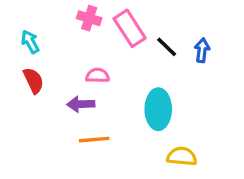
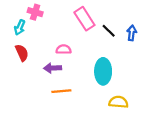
pink cross: (89, 18) -> (35, 12), moved
cyan arrow: (30, 42) -> (20, 27), turned -128

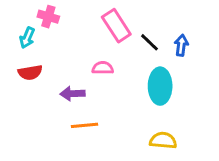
pink semicircle: (64, 49) -> (103, 68), moved
red semicircle: (22, 53) -> (30, 72), turned 105
cyan ellipse: (103, 71) -> (160, 86), moved

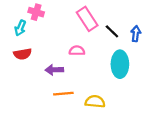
yellow semicircle: (163, 140) -> (95, 102), moved

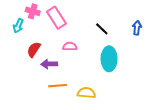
pink rectangle: (87, 19) -> (56, 18), moved
blue arrow: (136, 34) -> (137, 28), moved
red semicircle: (23, 54) -> (34, 50), moved, turned 133

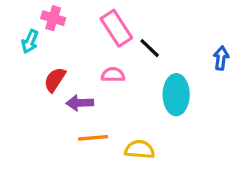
pink rectangle: (56, 18) -> (116, 28), moved
blue arrow: (137, 28) -> (221, 58), moved
black line: (102, 29) -> (150, 48), moved

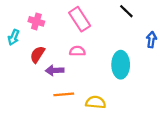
pink cross: (53, 18) -> (36, 21), moved
cyan arrow: (30, 41) -> (14, 37), moved
black line: (150, 48) -> (126, 11), moved

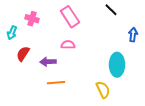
red semicircle: (37, 54) -> (23, 54), moved
cyan ellipse: (121, 65) -> (117, 65), moved
yellow semicircle: (96, 102) -> (103, 90), moved, turned 60

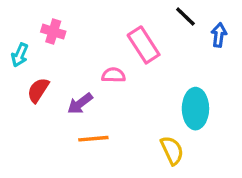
pink rectangle: (70, 17) -> (144, 45), moved
blue arrow: (133, 35) -> (219, 35), moved
purple arrow: (48, 62) -> (80, 104), turned -35

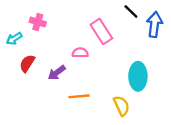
blue arrow: (219, 35) -> (154, 24), size x1.5
cyan arrow: (20, 55) -> (14, 39), turned 35
orange line: (93, 139) -> (79, 96), moved

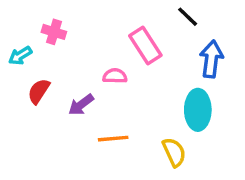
blue arrow: (154, 24) -> (211, 59), moved

